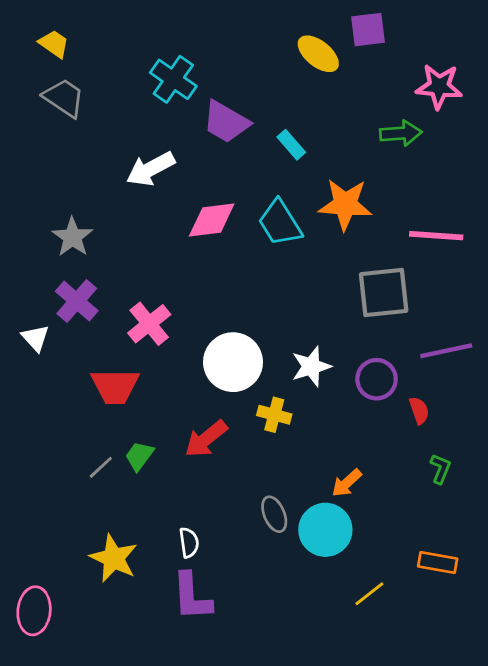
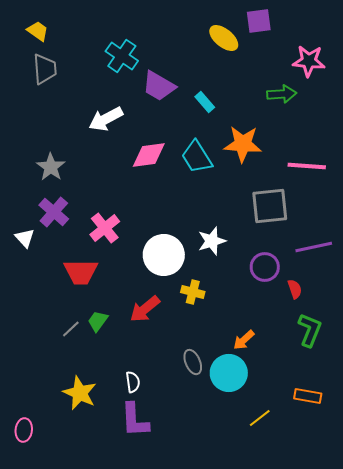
gray trapezoid: (64, 98) -> (45, 69), turned 52
white star: (311, 366) -> (212, 241), moved
green L-shape: (440, 469) -> (310, 330), size x1.6
pink ellipse: (34, 611) -> (24, 430), size x0.7

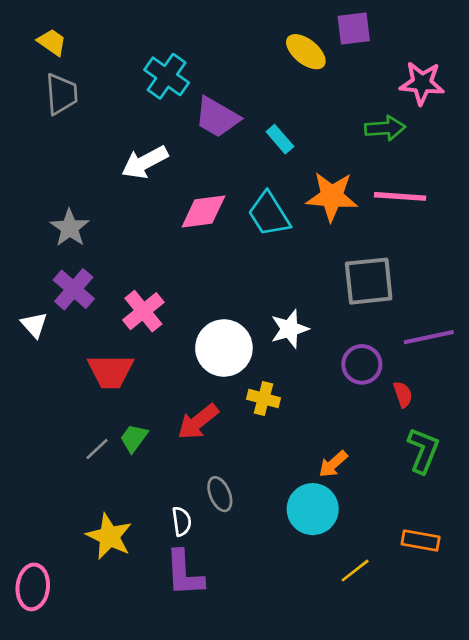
pink line: (307, 166) -> (400, 196), moved
gray ellipse: (193, 362) -> (220, 494), moved
pink ellipse: (24, 430) -> (33, 587), size x1.4

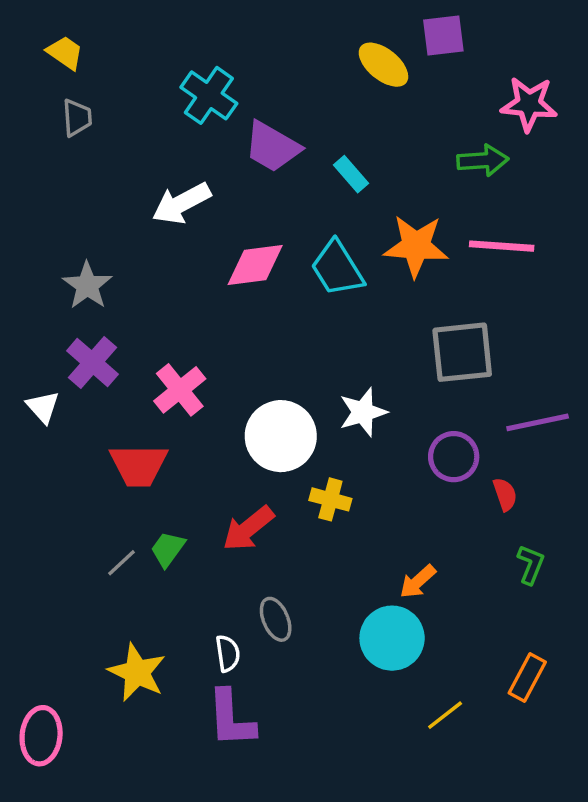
gray trapezoid: (61, 94) -> (77, 118), size x0.7
green L-shape: (423, 450) -> (531, 564), size x0.7
orange rectangle: (421, 541) -> (527, 677), turned -72

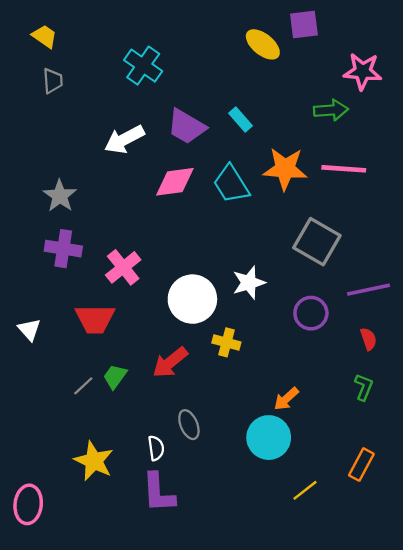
purple trapezoid: (272, 147) -> (187, 127), moved
gray square: (462, 352) -> (317, 242), turned 36
purple cross: (92, 362) -> (63, 249), turned -32
white triangle: (43, 407) -> (29, 330), moved
red semicircle: (505, 494) -> (368, 339), moved

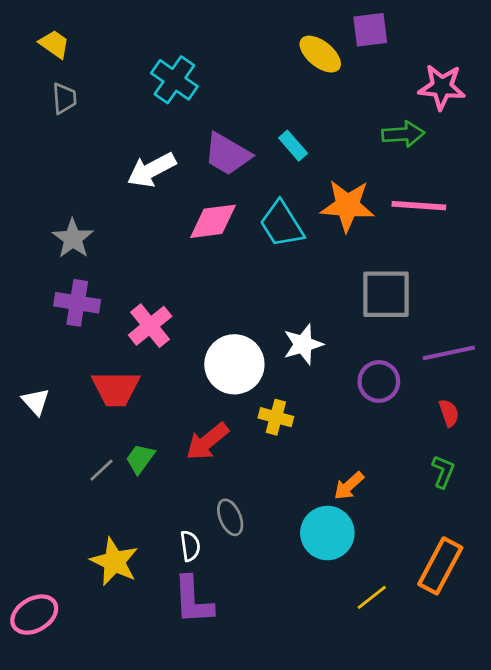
gray square: (317, 242) -> (386, 294), turned -30
orange rectangle: (361, 465) -> (440, 566), size x1.4
pink ellipse: (28, 504) -> (34, 615), turned 54

